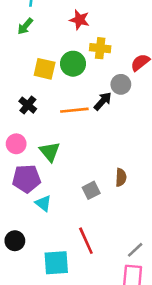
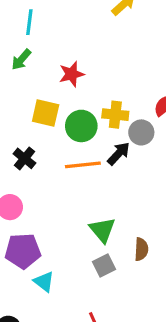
red star: (79, 20) -> (72, 74), moved, turned -30
yellow cross: (100, 48) -> (115, 115), moved
green circle: (73, 64) -> (81, 126), moved
green triangle: (50, 152) -> (102, 230), moved

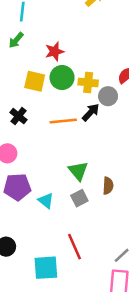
green circle: (81, 126) -> (62, 78), moved
cyan triangle: (44, 282) -> (46, 201), moved

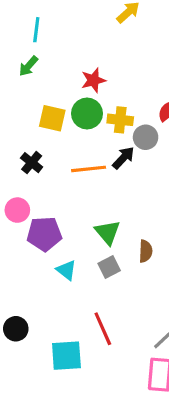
red star: (55, 51) -> (93, 80), moved
purple pentagon: (17, 187) -> (44, 234), moved

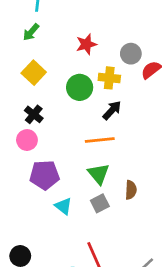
green circle: (87, 114) -> (80, 87), moved
yellow square: (52, 118) -> (34, 73), moved, turned 30
gray circle: (146, 137) -> (131, 54), moved
orange line: (89, 169) -> (100, 140), moved
pink circle: (17, 210) -> (27, 140), moved

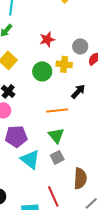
black arrow: (112, 110) -> (78, 91), moved
brown semicircle: (131, 190) -> (80, 178), moved, size x1.5
cyan triangle: (63, 206) -> (30, 159), size x1.5

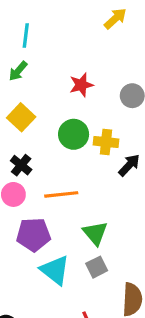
yellow cross: (64, 64) -> (106, 142), moved
orange line: (57, 110) -> (61, 194), moved

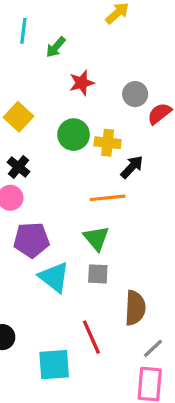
green arrow: (18, 71) -> (56, 47), moved
orange line: (61, 194) -> (108, 198), moved
gray square: (97, 267) -> (98, 274), turned 30

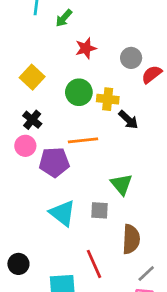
black arrow: (132, 167) -> (128, 120), turned 90
orange line: (108, 198) -> (83, 140), moved
green triangle: (96, 238) -> (121, 184), moved
purple pentagon: (31, 240) -> (54, 162), moved

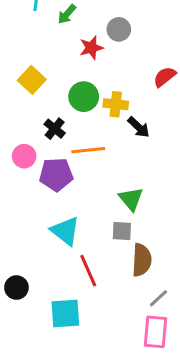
gray circle: (131, 58) -> (119, 29), moved
black cross: (32, 120) -> (55, 129), moved
gray square: (99, 210) -> (122, 231), moved
red line: (94, 264) -> (88, 271), moved

